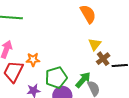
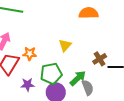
orange semicircle: (88, 14) -> (89, 13), turned -66
yellow triangle: (95, 44) -> (65, 45), moved

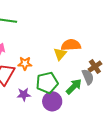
orange semicircle: (89, 13) -> (71, 45), moved
gray semicircle: (88, 88) -> (88, 77), moved

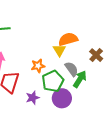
orange star: (25, 63) -> (38, 66), moved
gray semicircle: (88, 77) -> (72, 69), moved

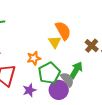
orange semicircle: (68, 39) -> (63, 31), turned 78
gray semicircle: (72, 69) -> (67, 80), moved

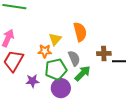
yellow triangle: (55, 42) -> (55, 39), moved
brown cross: (92, 46) -> (104, 54), turned 32
gray semicircle: (67, 80) -> (74, 58), moved

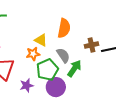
orange semicircle: (80, 32) -> (64, 28), turned 36
yellow triangle: (55, 39) -> (41, 40), turned -32

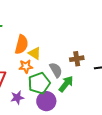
orange semicircle: (64, 28) -> (22, 44), moved
brown cross: (92, 45) -> (77, 59), moved

